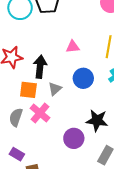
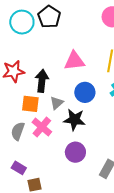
pink triangle: (73, 47) -> (74, 61), size x1.5
black star: (97, 120) -> (74, 120), moved

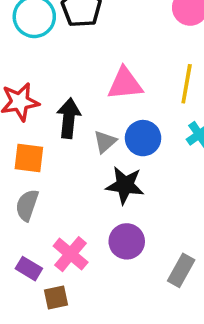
gray triangle: (57, 103) -> (105, 142), moved
orange square: (30, 104) -> (29, 158), moved
pink cross: (42, 127) -> (71, 254), moved

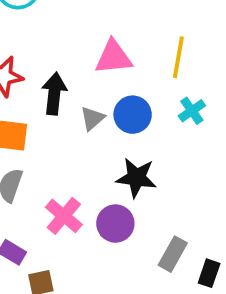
black star: (125, 185) -> (136, 178), moved
pink cross: (71, 254) -> (64, 216), moved

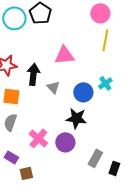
yellow line: (178, 57) -> (105, 40), moved
blue circle: (133, 115) -> (83, 92), moved
gray triangle: (92, 118) -> (53, 87), turned -32

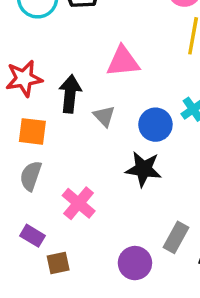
purple circle: (65, 142) -> (135, 263), moved

